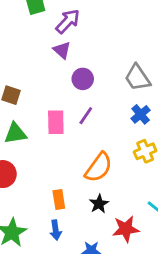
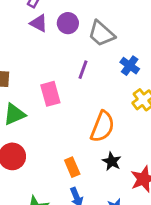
gray trapezoid: (137, 78) -> (101, 34), moved
purple circle: (83, 79) -> (68, 23), moved
purple line: (86, 116) -> (83, 70), moved

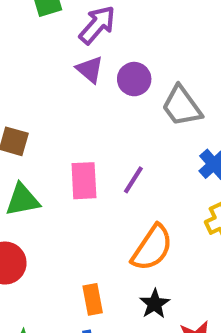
purple line: (83, 70) -> (133, 180), moved

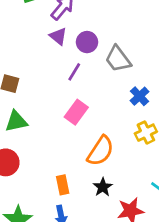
purple line: (133, 180) -> (74, 72), moved
pink rectangle: (84, 181) -> (76, 112), moved, turned 40

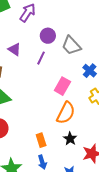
purple triangle: (58, 36) -> (14, 49), moved
pink rectangle: (76, 112) -> (62, 86), moved

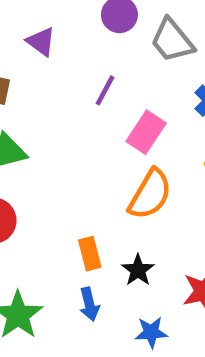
purple line: (41, 58) -> (105, 90), moved
black star: (70, 139) -> (138, 270), moved

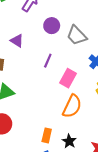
orange rectangle: (90, 254) -> (47, 135), turned 32

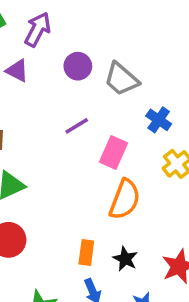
purple triangle: (17, 41) -> (17, 71), moved
purple line: (48, 61) -> (77, 126), turned 40

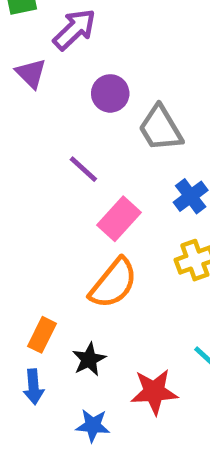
purple line: (77, 126) -> (83, 169), turned 55

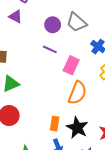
purple circle: (110, 93) -> (53, 25), moved
black star: (89, 359) -> (77, 128), size x1.5

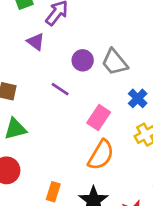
purple line: (50, 49) -> (60, 89), moved
orange rectangle: (55, 124) -> (53, 192), moved

